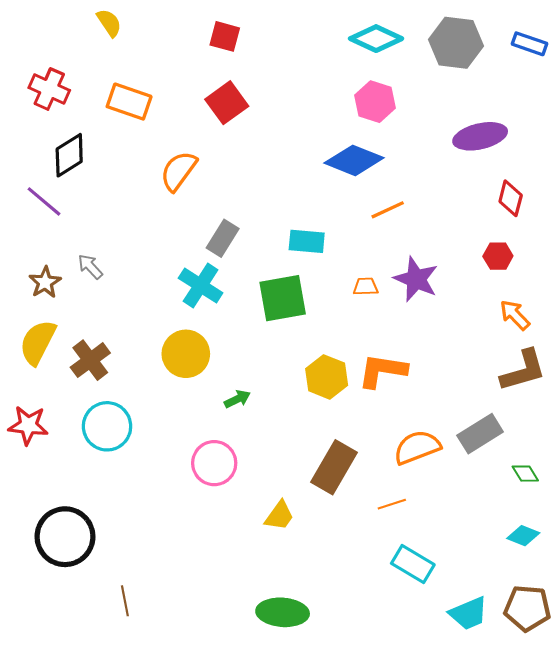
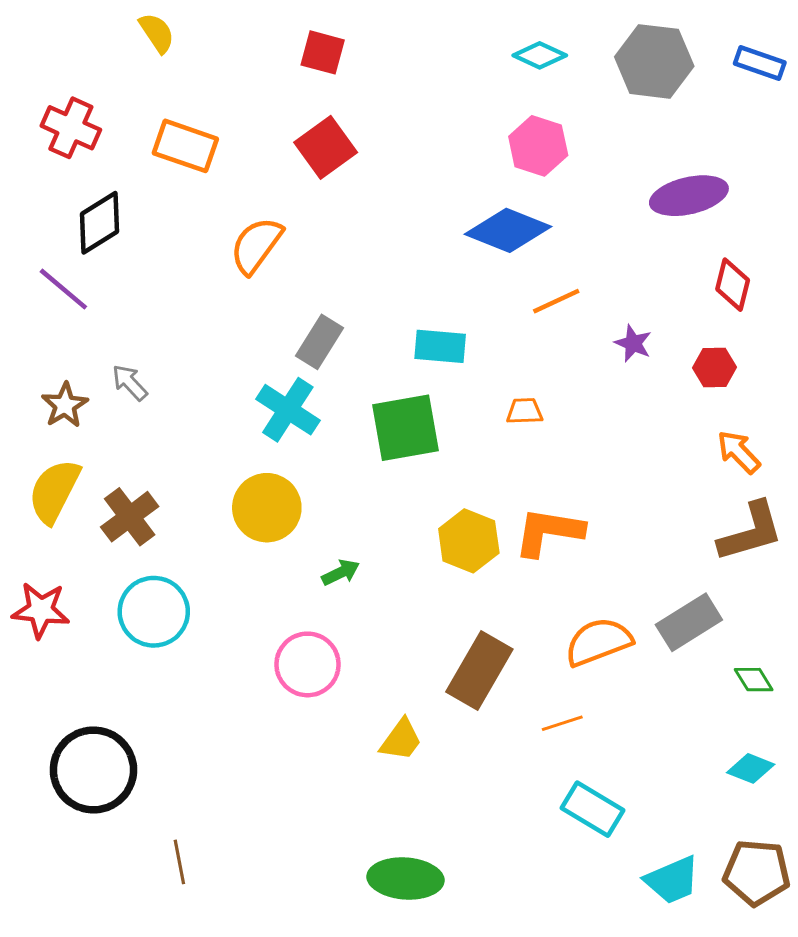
cyan diamond: (376, 39) -> (540, 55), size x0.7
purple star: (416, 279) -> (633, 343), moved, size x0.6

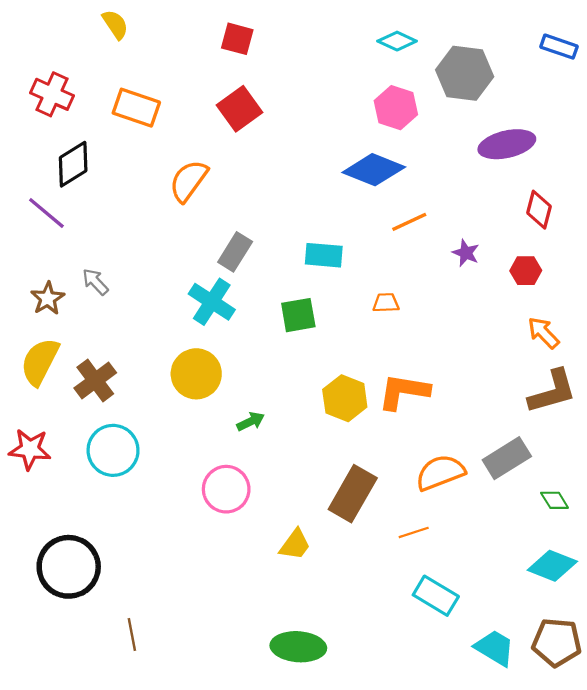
gray hexagon: (654, 61) -> (465, 73), moved
green square: (405, 428) -> (298, 315), size x0.7
cyan diamond: (751, 768) -> (552, 566), size x1.4
cyan trapezoid: (672, 880) -> (495, 648), turned -126

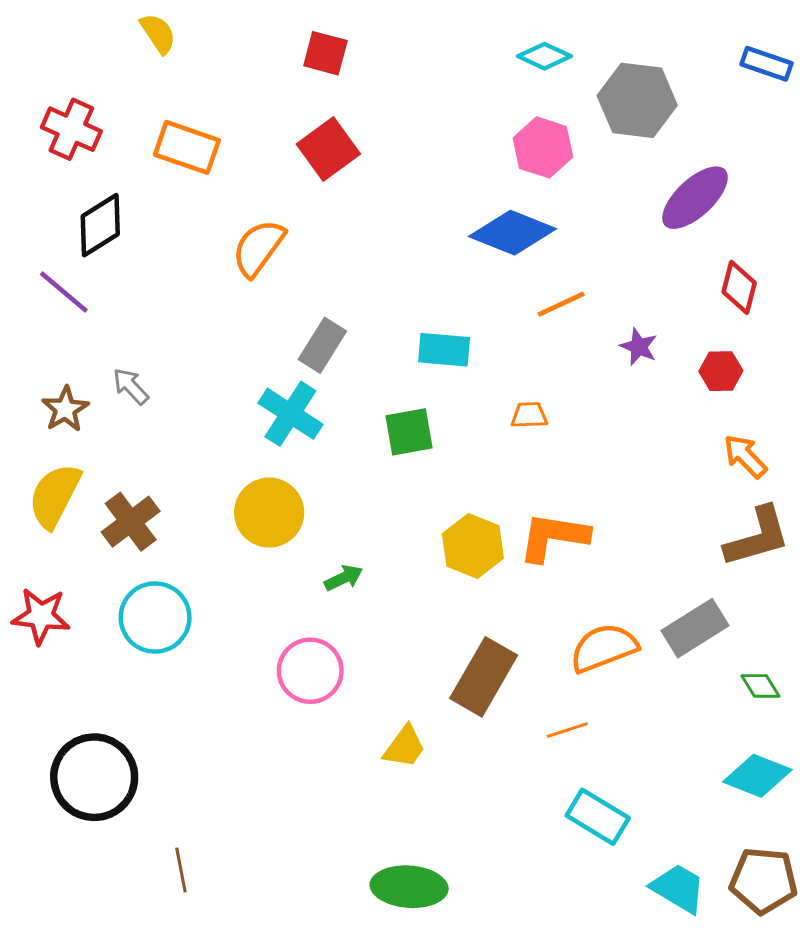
purple ellipse: (507, 144) -> (695, 198), turned -30

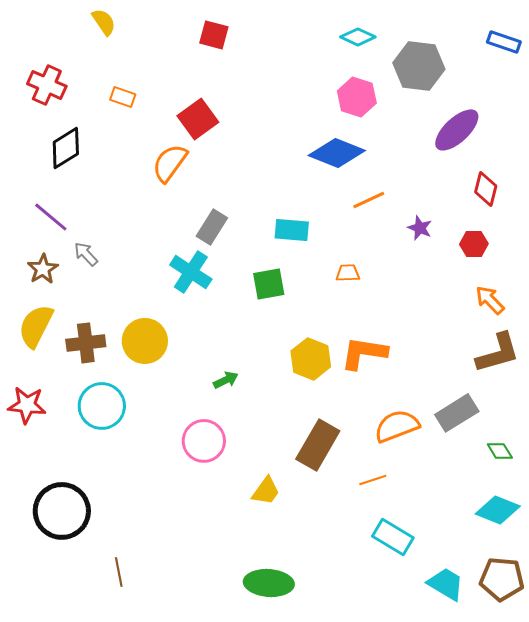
orange rectangle: (187, 147) -> (123, 97), size x0.6
red square: (328, 149) -> (198, 119), moved
purple line: (64, 292) -> (51, 217), moved
yellow circle: (269, 513) -> (145, 341), moved
brown cross: (131, 522) -> (86, 343), turned 30

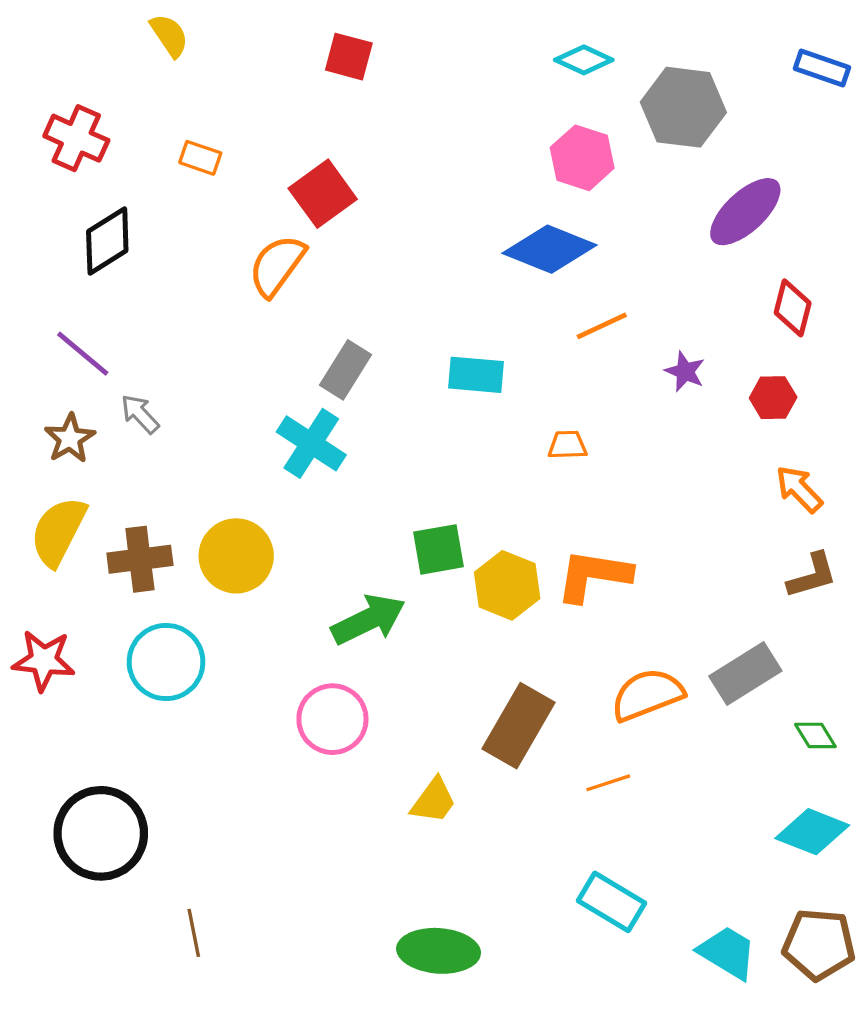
green square: (269, 284) -> (439, 549), moved
brown L-shape: (498, 353) -> (812, 576), size x0.7
green arrow: (226, 380) -> (368, 620), size x1.8
cyan rectangle: (393, 537) -> (612, 902), moved

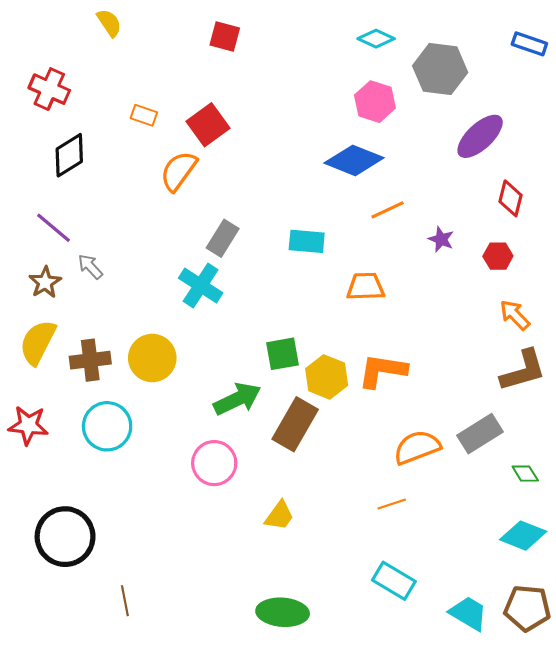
orange rectangle: (200, 158) -> (144, 115), moved
orange trapezoid: (567, 445) -> (366, 287), size x1.5
brown L-shape: (812, 576) -> (523, 371), size x1.4
brown rectangle: (518, 726) -> (295, 424), moved

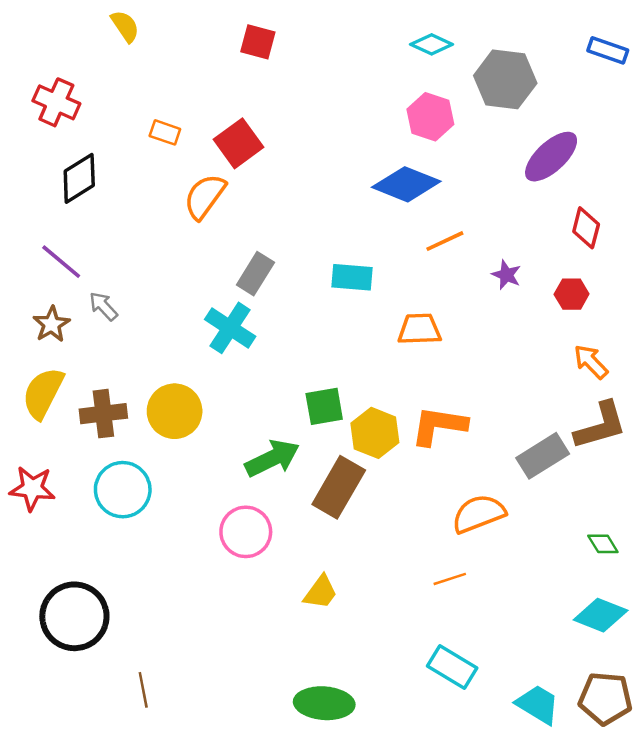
gray rectangle: (480, 434) -> (543, 456), moved

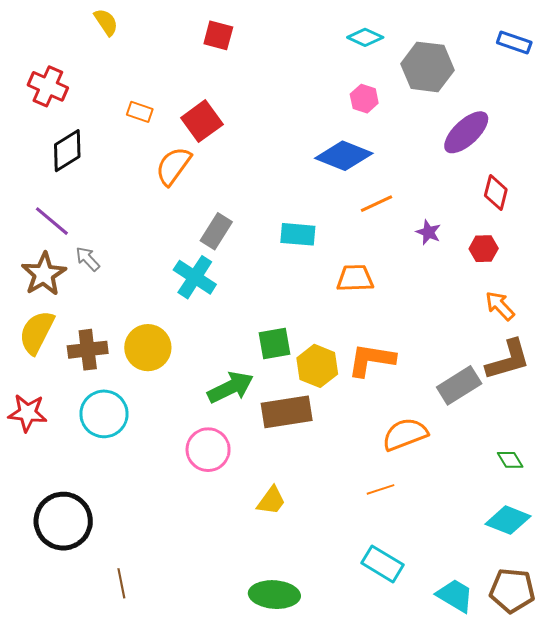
pink hexagon: (430, 117) -> (364, 99), size x0.7
brown star: (51, 324) -> (44, 274), size x1.4
brown rectangle: (339, 487) -> (287, 412), turned 51

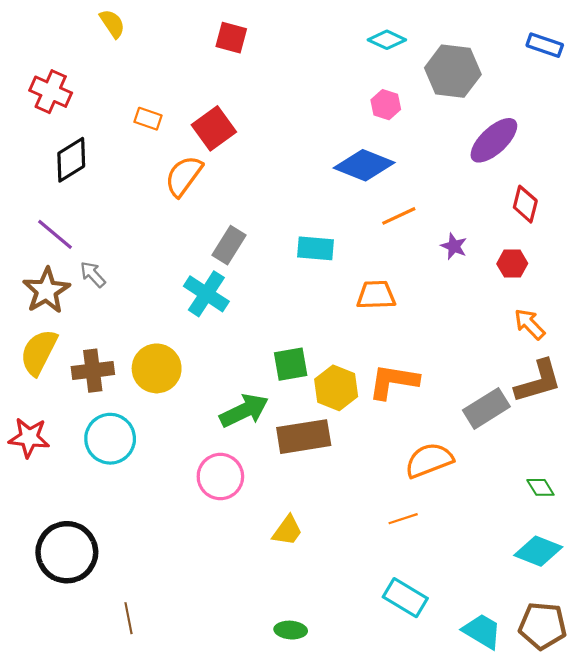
green ellipse: (274, 595) -> (291, 630), size x0.6

